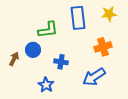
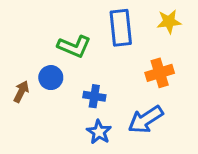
green L-shape: (48, 30) -> (74, 46), turned 30
blue star: (46, 85) -> (99, 132), moved

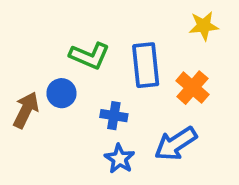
blue rectangle: (121, 28) -> (146, 65), moved
orange cross: (160, 73) -> (192, 88), turned -32
brown arrow: (21, 92) -> (26, 110), size x1.4

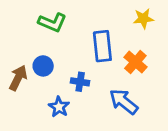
green L-shape: (90, 56) -> (52, 22), moved
blue arrow: (176, 144) -> (124, 102), turned 72
blue star: (120, 159) -> (59, 107), moved

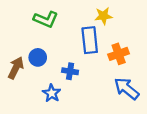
yellow star: (143, 18) -> (104, 16), moved
orange cross: (135, 62) -> (119, 54), turned 30
blue arrow: (124, 102) -> (127, 89), moved

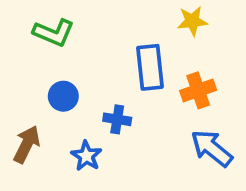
yellow star: (104, 16) -> (192, 21), moved
green L-shape: (46, 19) -> (54, 33), moved
brown arrow: (16, 68) -> (27, 144), moved

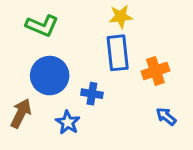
yellow star: (192, 21) -> (121, 17), moved
blue circle: (63, 96) -> (50, 76), size x1.6
blue arrow: (212, 148) -> (166, 116), size x0.6

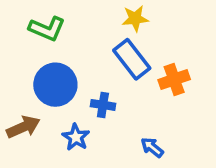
blue rectangle: (118, 53) -> (132, 59), turned -32
brown arrow: (21, 113) -> (23, 127), turned 40
blue arrow: (166, 116) -> (152, 147), moved

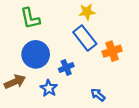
green L-shape: (47, 29) -> (30, 18), turned 55
blue cross: (103, 105) -> (66, 67), turned -32

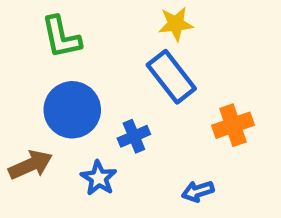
orange cross: (112, 51) -> (233, 125), moved
blue arrow: (98, 95) -> (198, 191), turned -56

